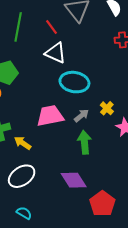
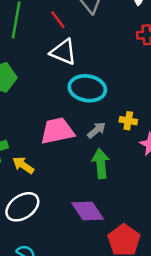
yellow cross: (107, 108) -> (128, 121), turned -32

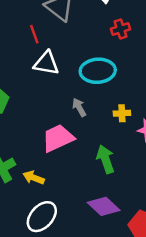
red line: (58, 20) -> (34, 34), turned 30
cyan ellipse: (87, 88) -> (98, 71), moved
gray arrow: (97, 130) -> (79, 107), moved, turned -66

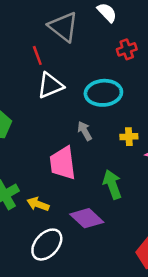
white triangle: (46, 63) -> (50, 85), turned -32
pink trapezoid: (58, 138) -> (63, 163), turned -72
purple diamond: (104, 206) -> (87, 218), moved

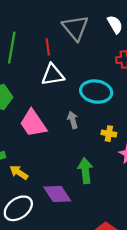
pink trapezoid: (63, 163) -> (33, 123), moved, turned -40

